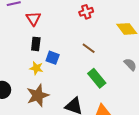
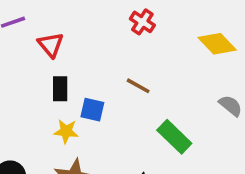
red cross: (86, 12) -> (142, 22), turned -32
brown line: (89, 48) -> (138, 86), moved

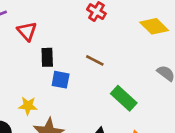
black rectangle: (60, 89) -> (47, 57), moved
yellow star: (66, 131) -> (28, 106), moved

